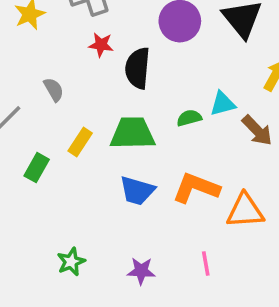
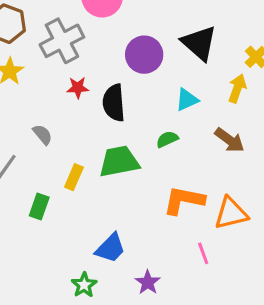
cyan triangle: (223, 104) -> (187, 100), moved
blue trapezoid: (137, 191) -> (110, 248), moved, turned -52
pink line: (206, 264) -> (203, 253), moved
purple star: (141, 271) -> (148, 282), turned -30

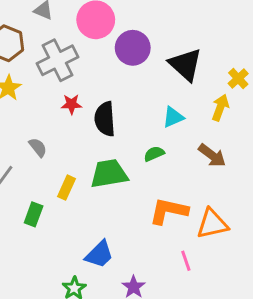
purple circle: (144, 55) -> (133, 48), moved

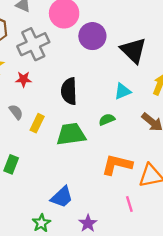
red star: (71, 104) -> (23, 79), moved
yellow rectangle: (67, 188) -> (37, 123), moved

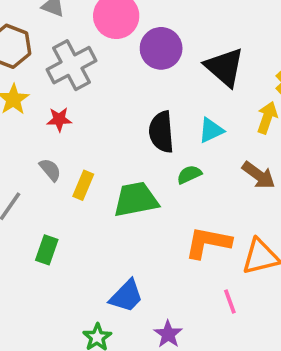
black semicircle: (69, 91) -> (161, 132), moved

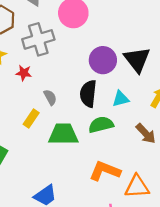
purple circle: (161, 48) -> (103, 60), moved
gray semicircle: (50, 170) -> (50, 97), moved
green semicircle: (189, 174) -> (101, 125), size x1.5

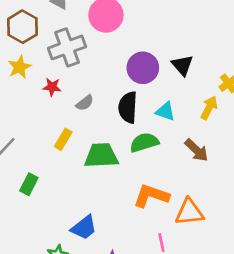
black triangle: (137, 60) -> (182, 65), size x0.7
gray semicircle: (50, 97) -> (85, 103), moved, turned 84
cyan triangle: (121, 99) -> (165, 111), turned 36

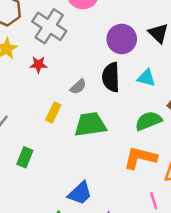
gray cross: (67, 47) -> (49, 26), turned -32
gray semicircle: (85, 103) -> (78, 87), moved
green semicircle: (144, 142) -> (148, 121), moved

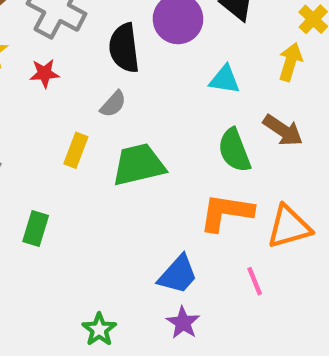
black semicircle: (111, 77) -> (124, 48), moved
green semicircle: (148, 121) -> (234, 150), turned -84
blue trapezoid: (80, 193) -> (178, 275), moved

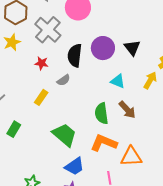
red star: (44, 73) -> (41, 63), moved
brown arrow: (283, 130) -> (127, 110), moved
green semicircle: (234, 150) -> (102, 113), moved
green trapezoid: (139, 165) -> (64, 135), moved, turned 40

